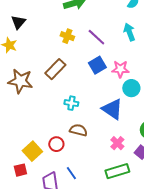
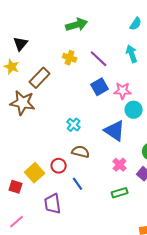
brown rectangle: (55, 69) -> (40, 78), moved
cyan cross: (71, 103) -> (74, 125), turned 32
red square: (20, 170) -> (16, 187), moved, turned 32
green rectangle: (117, 171) -> (120, 193), size x0.7
blue line: (71, 173) -> (78, 184), moved

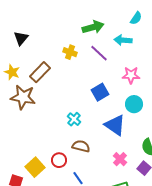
green arrow: (77, 25) -> (93, 27), moved
cyan arrow: (132, 54) -> (123, 40), moved, turned -66
yellow star: (12, 67) -> (12, 72), moved
blue square: (100, 87) -> (100, 92), moved
pink star: (123, 91) -> (131, 75), moved

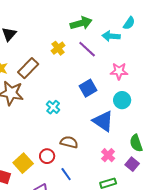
cyan semicircle: (136, 18) -> (129, 23), moved
yellow cross: (70, 52) -> (58, 48), turned 32
cyan cross: (74, 119) -> (53, 107), moved

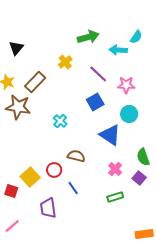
purple line: (87, 49) -> (98, 74), moved

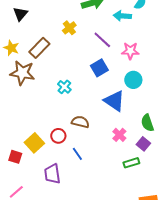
green rectangle: (115, 197) -> (131, 163), moved

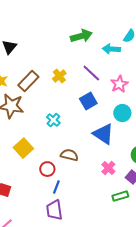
yellow cross: (69, 28) -> (59, 76), moved
pink star: (130, 51) -> (119, 84), turned -30
yellow square: (34, 143) -> (23, 148), moved
blue line: (77, 154) -> (56, 187), moved, turned 56
purple trapezoid: (52, 174) -> (54, 210), moved

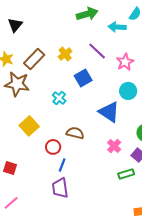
blue square: (88, 101) -> (83, 78), moved

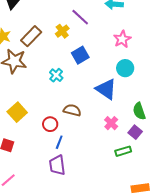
purple line: (97, 51) -> (80, 17), moved
yellow square: (29, 126) -> (17, 112), moved

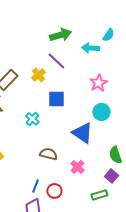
blue square: (80, 55) -> (56, 99), turned 30
pink cross: (111, 123) -> (77, 167), moved
red circle: (50, 124) -> (54, 191), moved

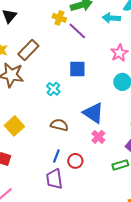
yellow cross: (38, 75) -> (59, 18), moved, turned -32
blue triangle: (82, 133) -> (93, 113), moved
brown semicircle: (48, 154) -> (59, 125), moved

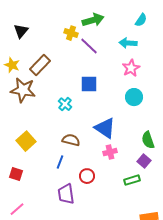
cyan arrow: (111, 18) -> (128, 43), moved
pink cross: (98, 137) -> (110, 152), turned 32
blue line: (56, 156) -> (60, 162), moved

